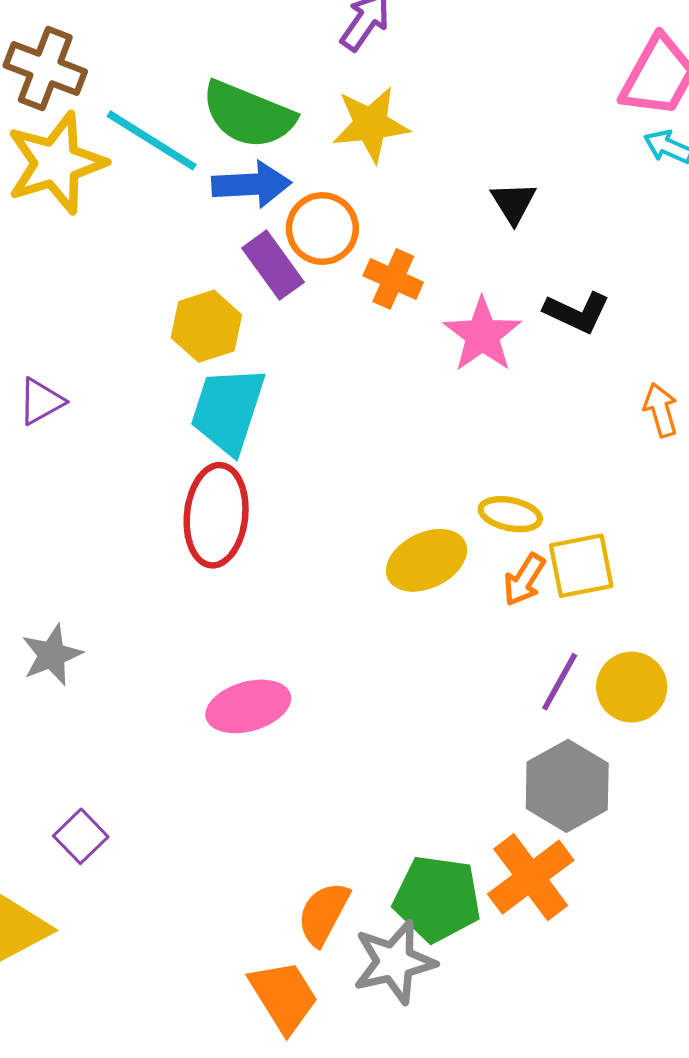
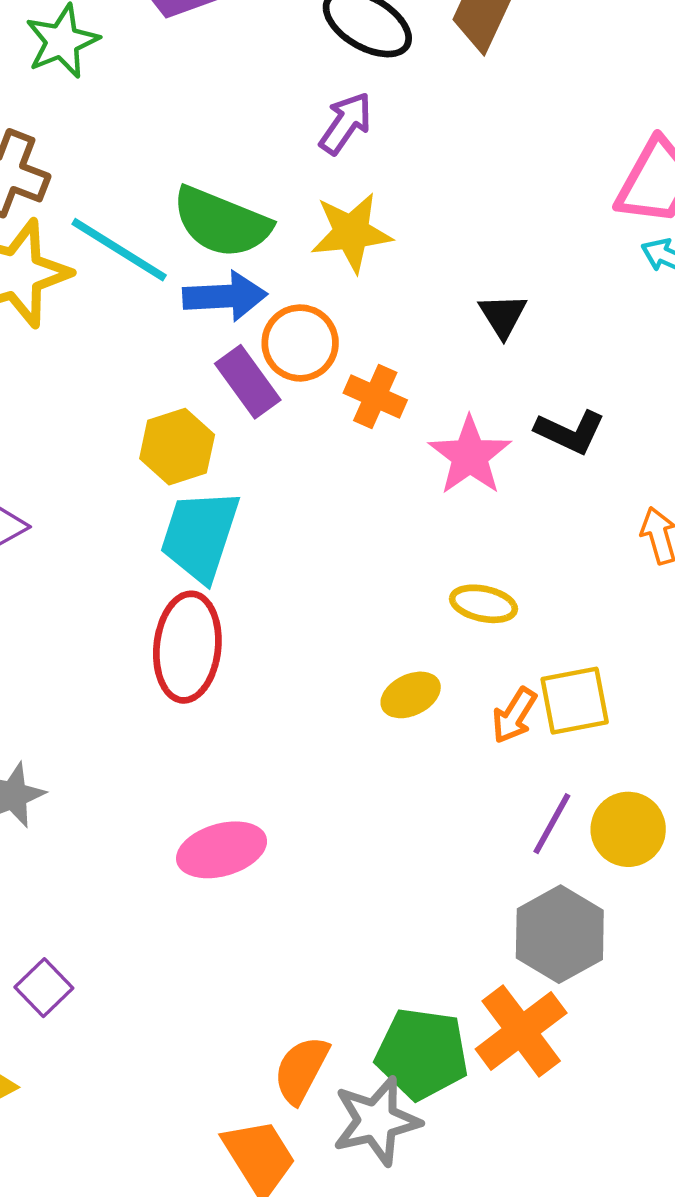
yellow ellipse: (510, 514) -> (483, 604), moved
yellow ellipse: (427, 560) -> (411, 695), size x0.7

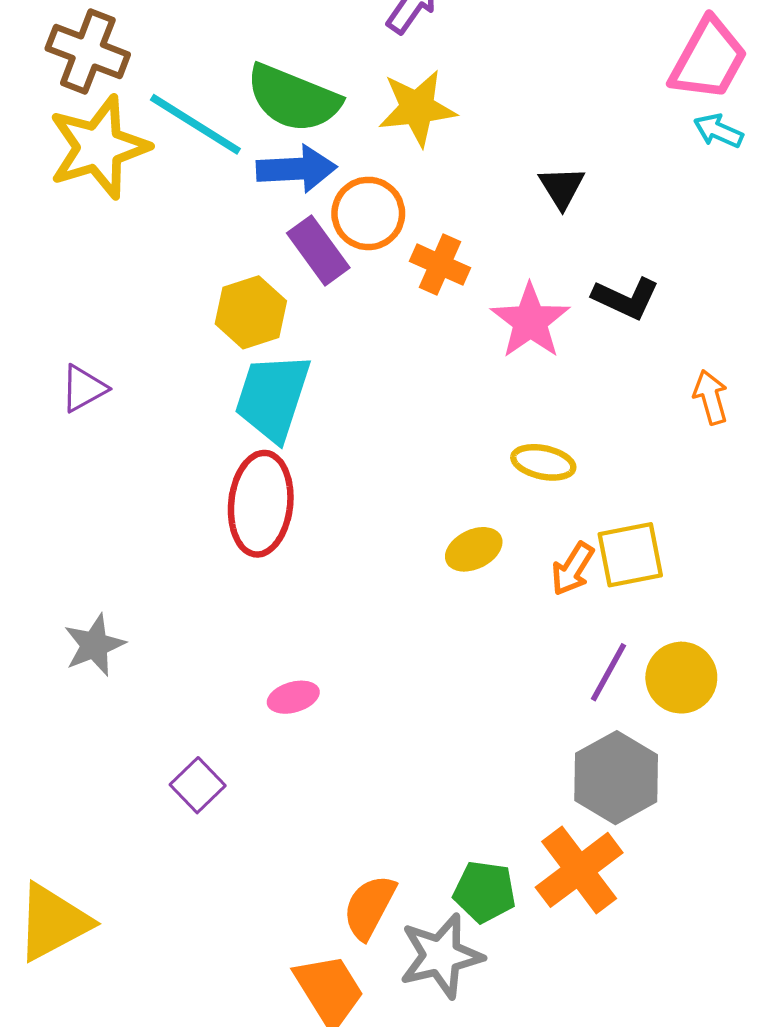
pink ellipse: (222, 850) -> (293, 697), size x0.6
purple square: (44, 988) -> (198, 785), moved
green pentagon: (422, 1054) -> (485, 892), size x0.7

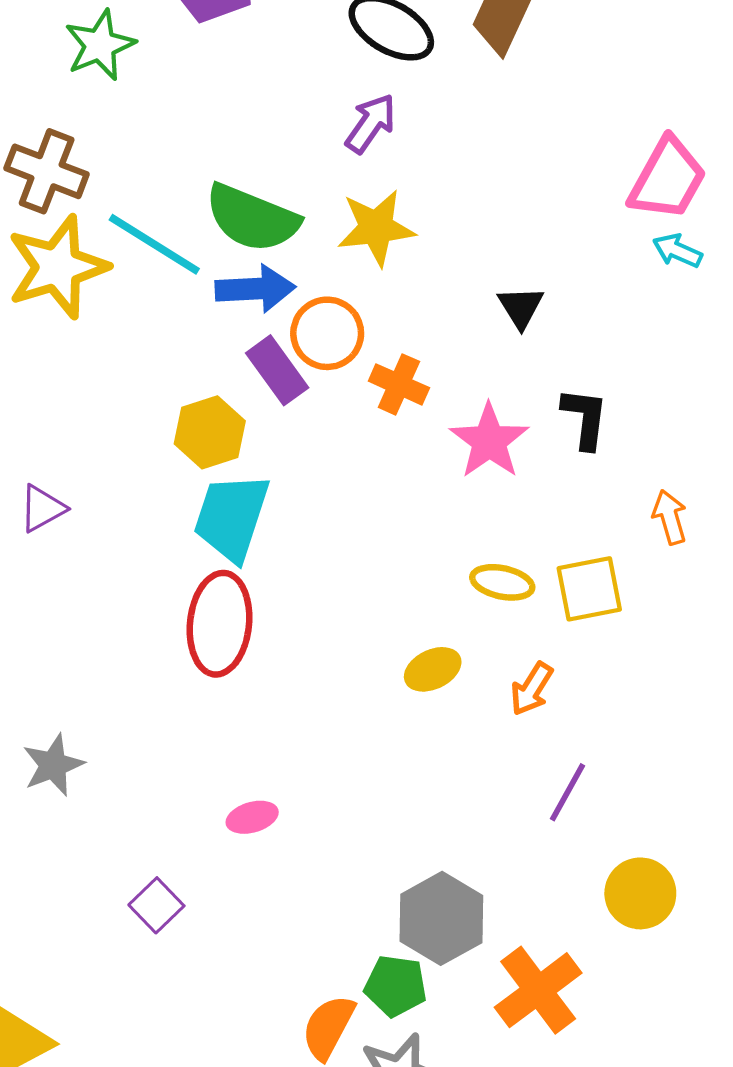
black L-shape: (626, 298) -> (585, 418), turned -108
yellow square: (630, 555) -> (589, 589), moved
yellow circle: (681, 678) -> (640, 893), moved
gray hexagon: (616, 778) -> (441, 918), moved
green pentagon: (485, 892) -> (396, 986), moved

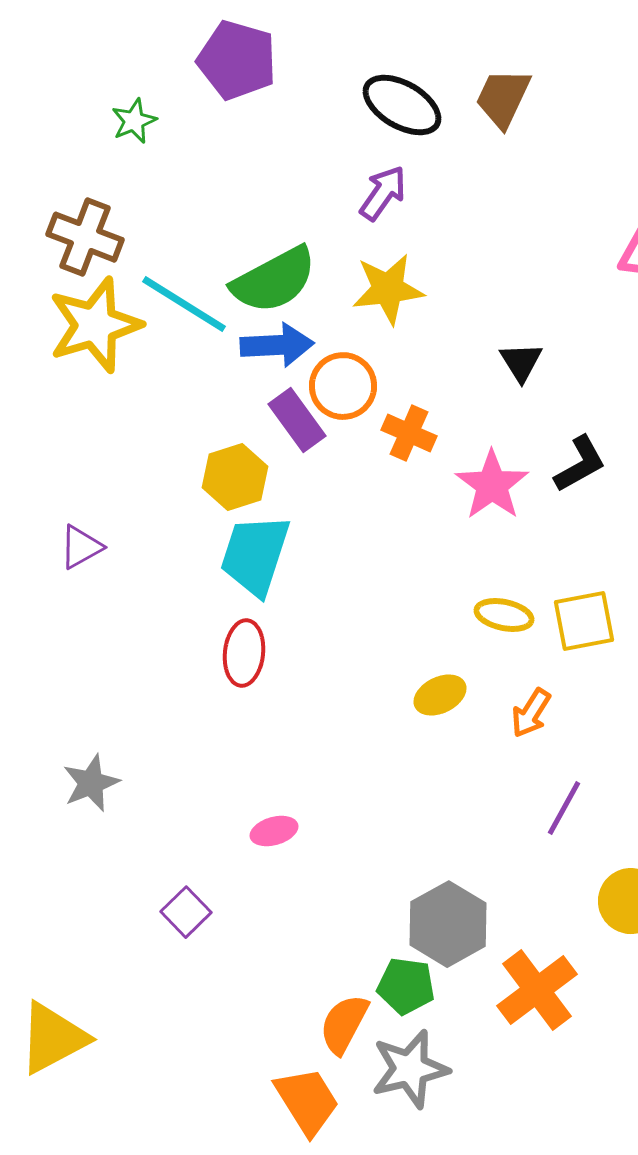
green star: (100, 45) -> (134, 121), size x0.7
green semicircle: (252, 218) -> (274, 280), turned -50
black L-shape: (585, 418) -> (580, 464), turned 54
red ellipse: (220, 624) -> (244, 653), size x0.7

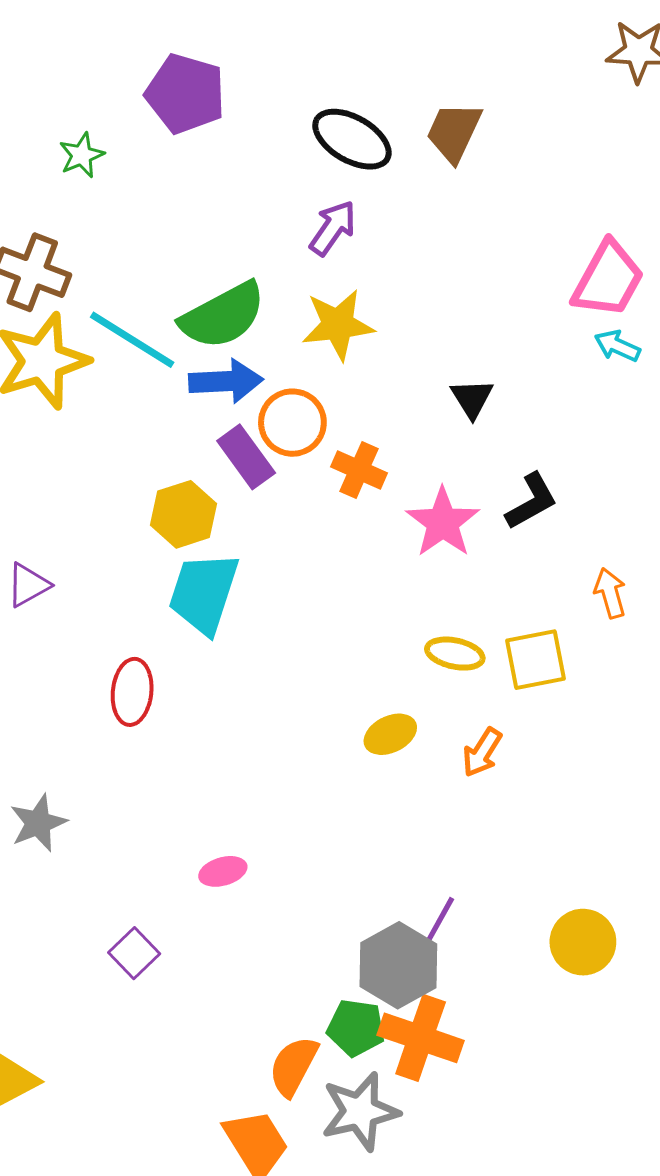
red ellipse: (244, 653) -> (132, 692), moved
purple line: (564, 808) -> (438, 924), moved
orange cross: (537, 990) -> (421, 1038), moved, turned -34

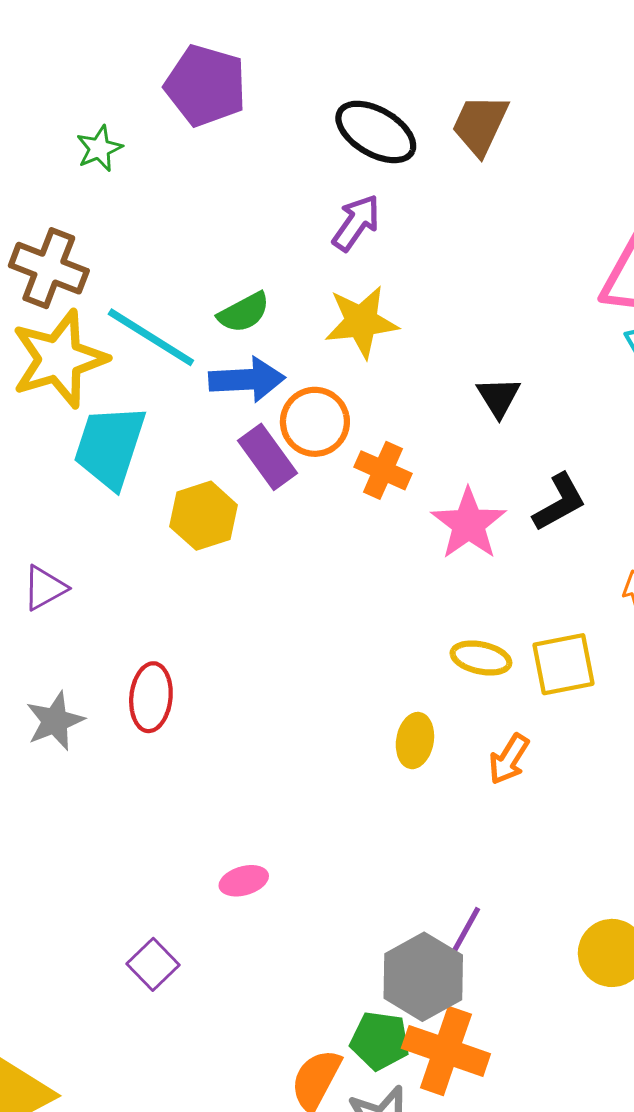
green semicircle: (223, 316) -> (244, 312), size x0.6
cyan trapezoid: (204, 593) -> (110, 447), moved
yellow ellipse: (390, 734) -> (415, 741), turned -54
gray star: (38, 823) -> (55, 721), moved

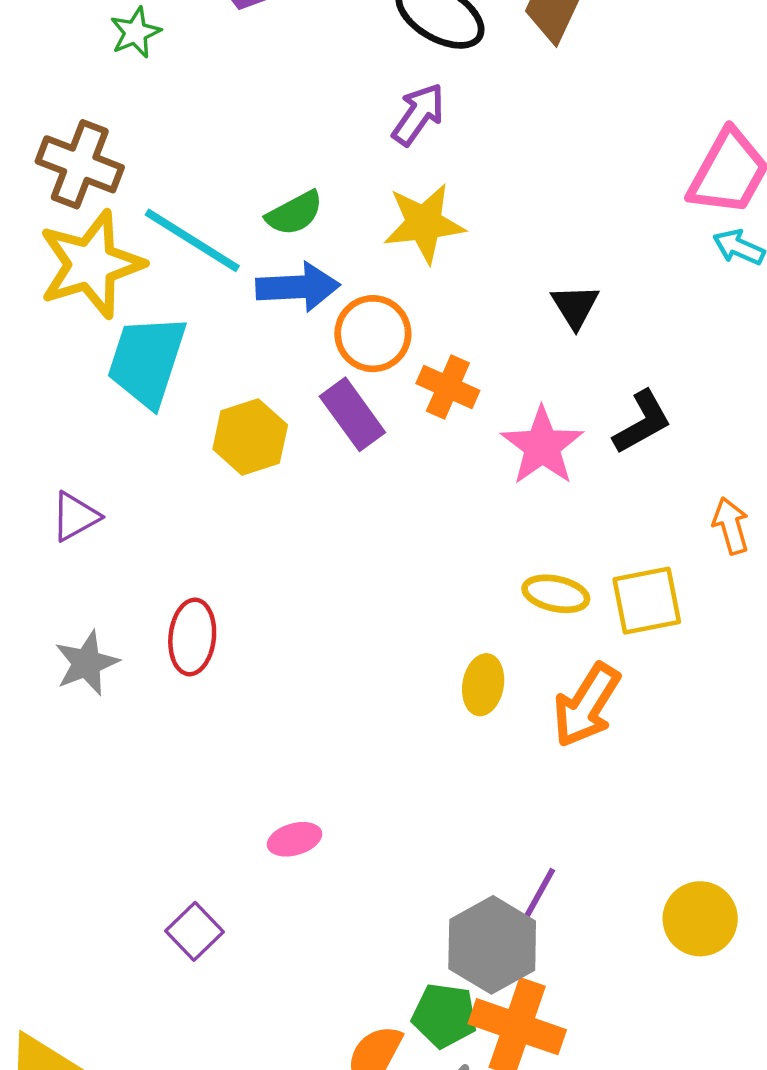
purple rectangle: (267, 457) -> (352, 414), moved
orange arrow: (509, 759) -> (587, 705), size x1.5

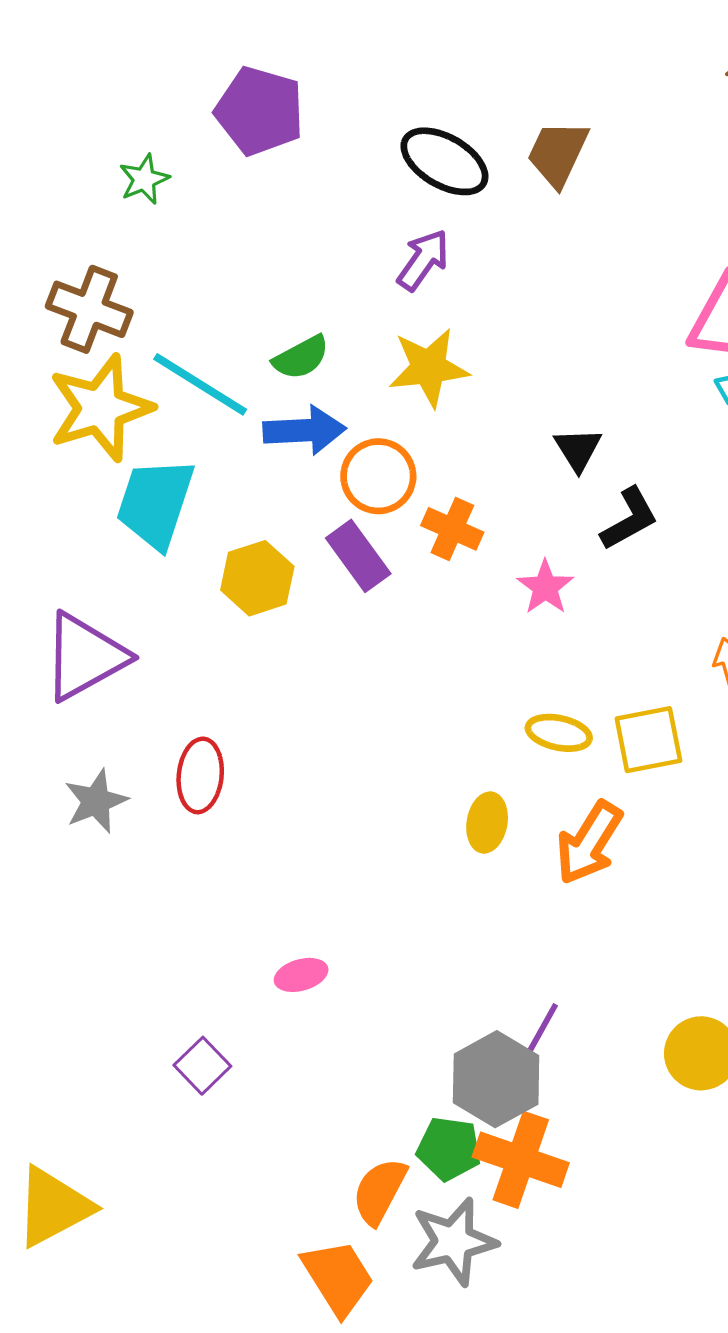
black L-shape: (642, 422) -> (629, 519), moved
pink star: (542, 446) -> (545, 587), size x0.7
purple triangle: (75, 517) -> (85, 657), size x1.8

